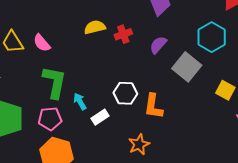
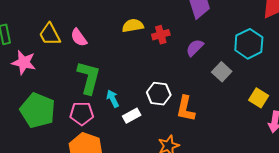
gray square: (187, 67) -> (222, 72), size x0.7

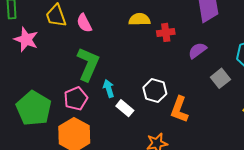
green pentagon: (38, 110) -> (34, 108), moved
pink pentagon: (82, 114) -> (76, 99), turned -30
white rectangle: (132, 116) -> (125, 108), turned 60

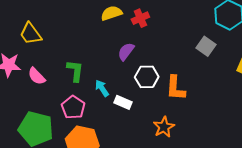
pink semicircle: (84, 23) -> (37, 76), moved
purple semicircle: (197, 50) -> (126, 52), moved
green L-shape: (88, 64) -> (75, 71), size x0.7

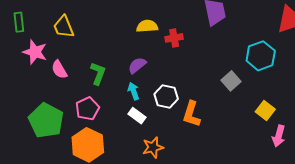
purple semicircle: (126, 52) -> (137, 65), moved
cyan arrow: (102, 88) -> (133, 91), moved
orange star: (164, 127) -> (153, 147), moved

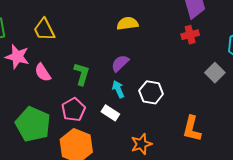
red cross: (174, 38) -> (190, 35), moved
orange L-shape: (191, 114) -> (192, 129), moved
white rectangle: (137, 116) -> (110, 113), moved

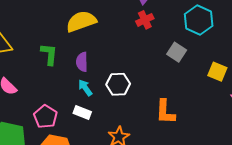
yellow semicircle: (127, 23) -> (81, 21), size x1.4
purple semicircle: (120, 63) -> (82, 62), turned -36
green L-shape: (82, 74) -> (49, 54), moved

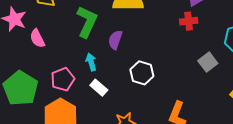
green L-shape: (49, 54) -> (87, 22), size x1.4
cyan arrow: (85, 88) -> (91, 62), moved

